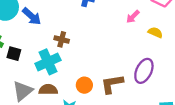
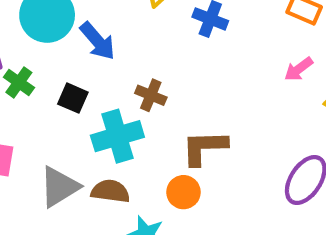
black square: (14, 54) -> (73, 98), moved
brown L-shape: (112, 84) -> (204, 147), moved

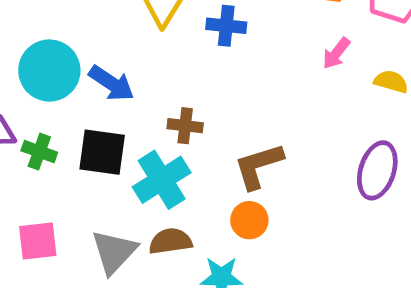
black square: (73, 98) -> (102, 152), size x1.5

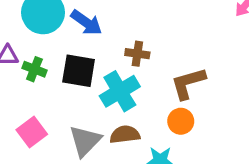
pink square: (38, 241) -> (32, 132), turned -32

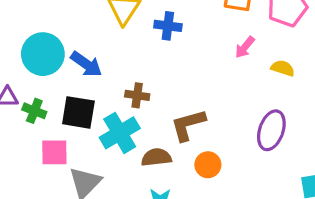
orange circle: (181, 121) -> (208, 165), moved
pink square: (32, 132) -> (54, 152), moved, turned 36
brown semicircle: (125, 135) -> (156, 157), moved

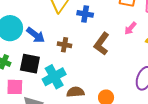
brown cross: (137, 95) -> (65, 45), moved
brown L-shape: (188, 125) -> (102, 44), moved, turned -40

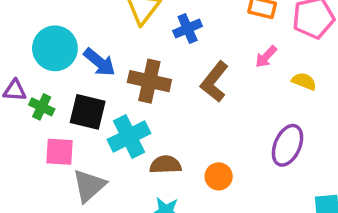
blue cross: (85, 14) -> (188, 28), turned -35
brown cross: (65, 45) -> (149, 81), size x1.6

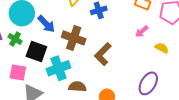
brown L-shape: (214, 82) -> (103, 54), moved
green cross: (42, 107) -> (15, 39), moved

